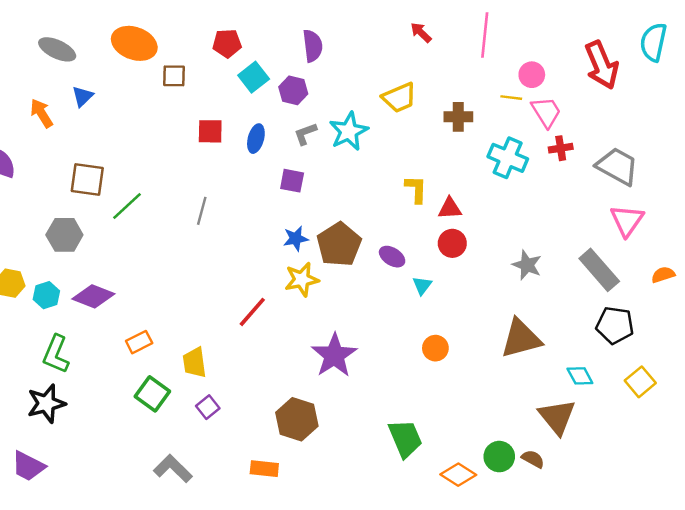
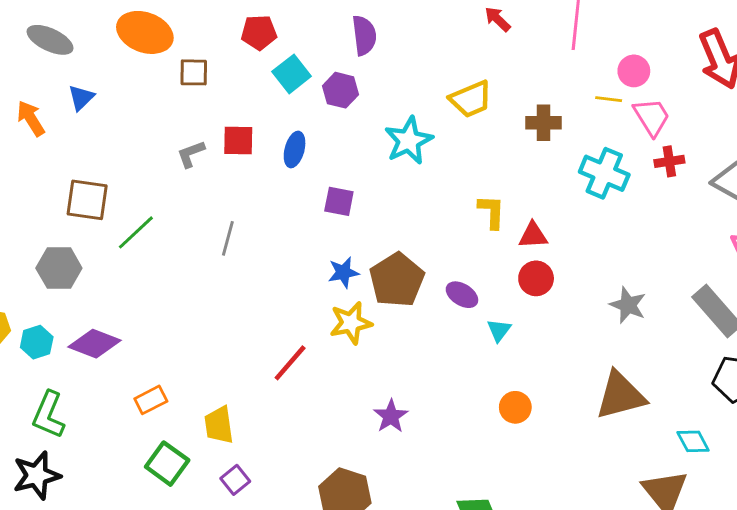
gray L-shape: (305, 134) -> (191, 154), moved
purple star: (334, 355) -> (391, 416), size x0.6

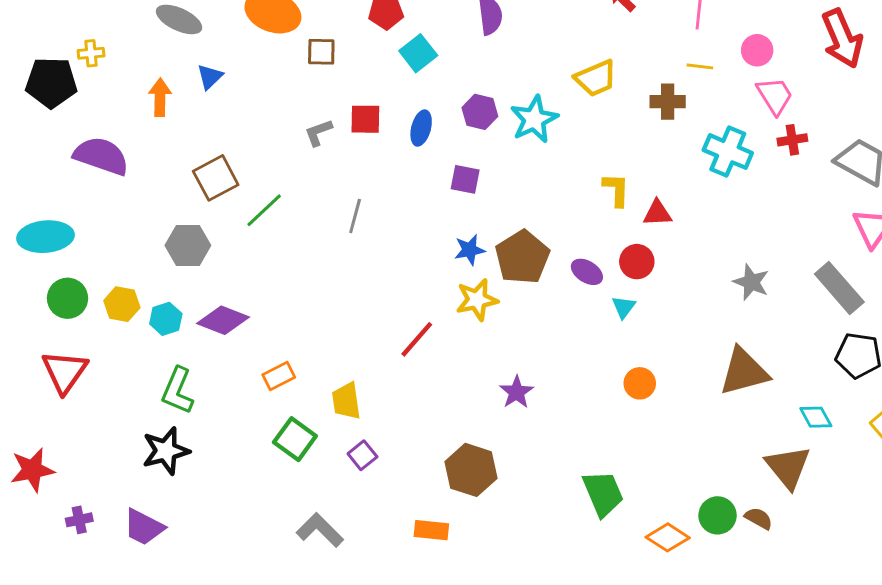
purple hexagon: (340, 90) -> (480, 112), moved
yellow line: (609, 99) -> (700, 66), moved
orange arrow: (31, 118) -> (160, 97), turned 33
brown square: (87, 200) -> (216, 178), turned -36
red circle: (536, 278) -> (637, 262), moved

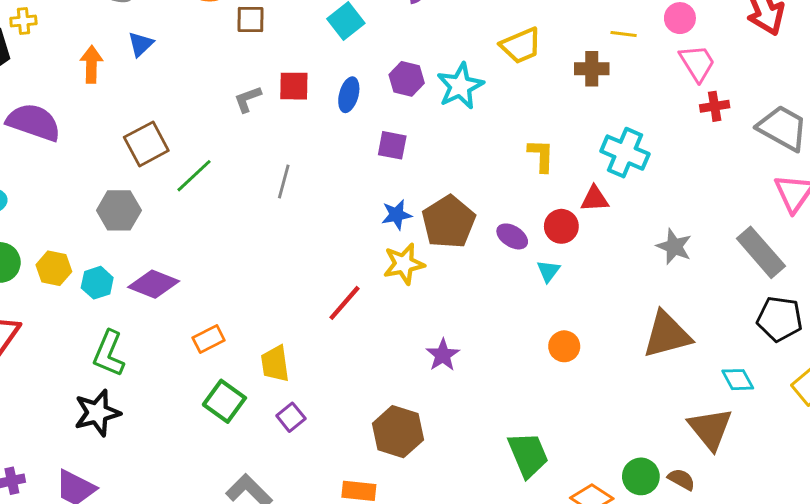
cyan cross: (728, 152) -> (625, 153), moved
red triangle: (657, 213) -> (595, 199), moved

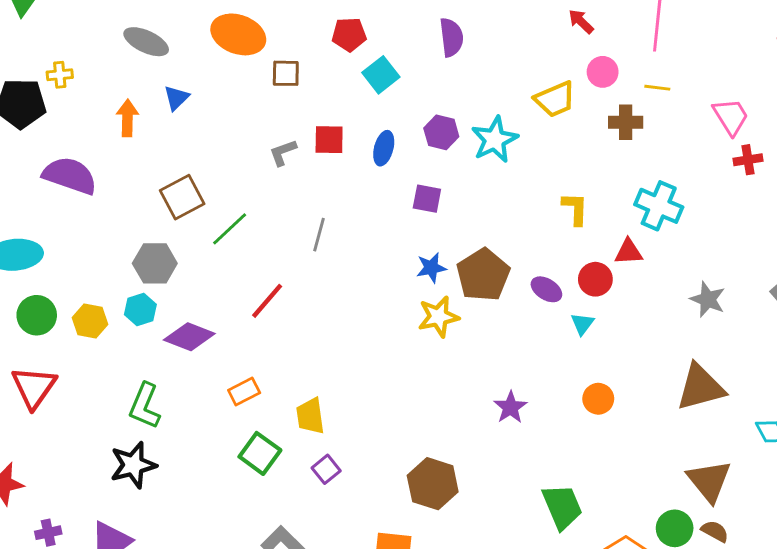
pink circle: (680, 18) -> (603, 72), moved
cyan hexagon: (97, 283) -> (140, 309), moved
red line: (344, 303) -> (267, 301), moved
purple star: (443, 355) -> (510, 407), moved
brown triangle: (710, 429) -> (709, 481), moved

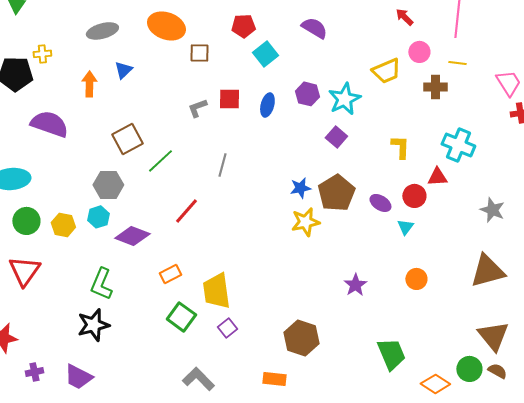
purple semicircle: (451, 37) -> (314, 28), turned -52
gray ellipse: (146, 42) -> (102, 31), turned -40
purple square: (427, 199) -> (336, 137), moved, turned 30
yellow trapezoid: (310, 416) -> (216, 291), size x1.4

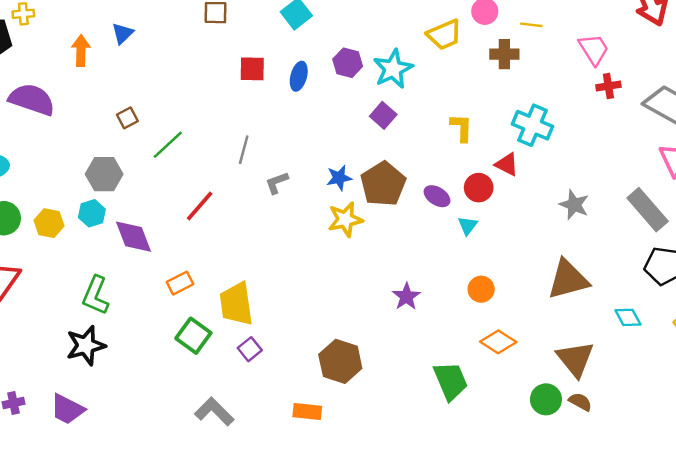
gray L-shape: (197, 108) -> (277, 183), moved
brown square: (127, 139) -> (127, 118), size x0.6
red triangle: (437, 177) -> (507, 164), turned 30
purple diamond: (132, 236) -> (133, 237), turned 48
orange diamond: (435, 384) -> (498, 342), moved

